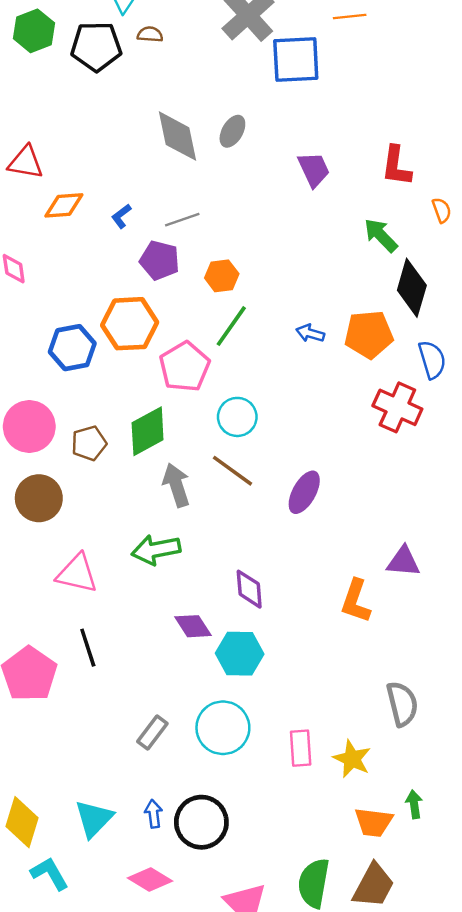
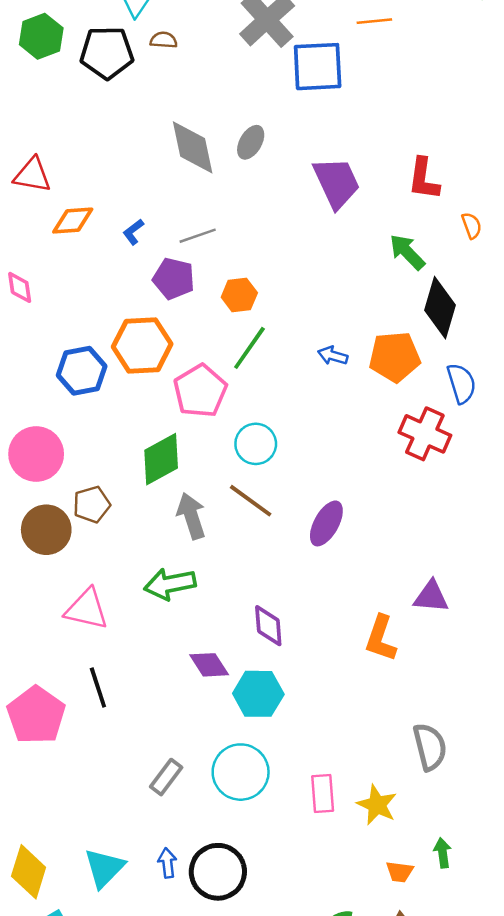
purple trapezoid: (314, 169) -> (337, 183), size x1.4
brown pentagon: (89, 443) -> (92, 504), moved
orange trapezoid: (374, 822) -> (400, 872), size x0.7

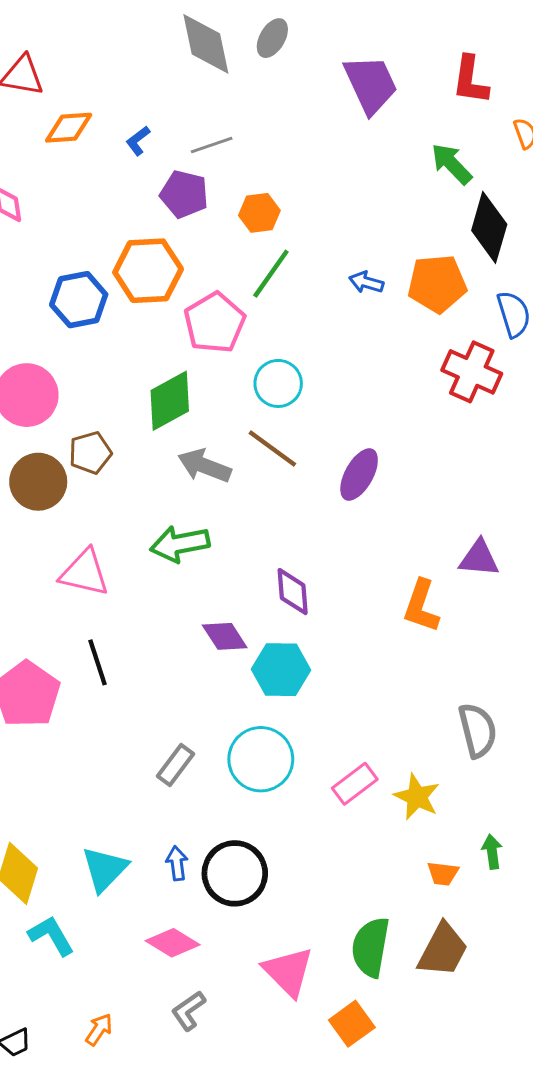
gray arrow: (191, 516) -> (204, 466), turned -51
pink rectangle: (323, 794) -> (355, 784), turned 57

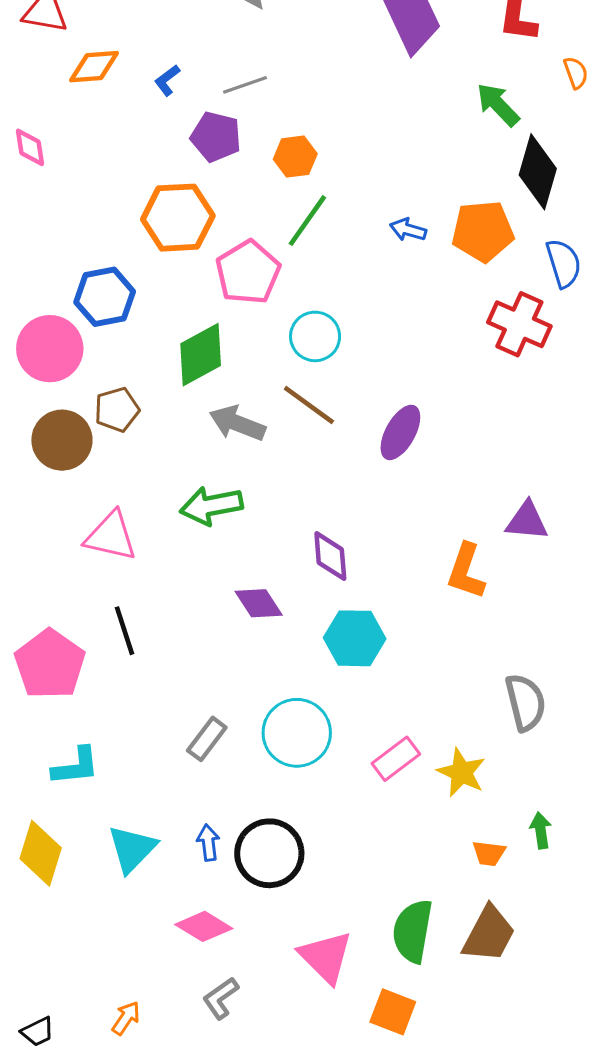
blue hexagon: (79, 300) -> (105, 297), moved
cyan hexagon: (281, 670) -> (355, 638), moved
cyan L-shape: (51, 936) -> (76, 766), moved, turned 114
orange square: (352, 1024) -> (393, 1012), turned -33

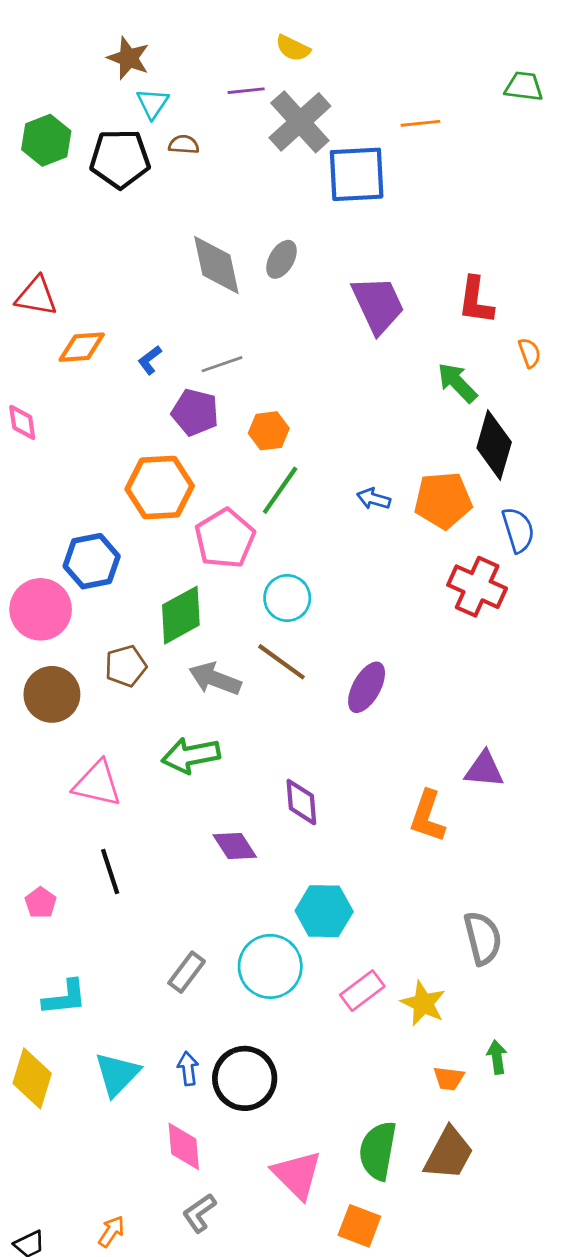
brown pentagon: (117, 410) -> (126, 666), moved
cyan hexagon: (355, 638) -> (324, 911), moved
pink pentagon: (50, 664) -> (41, 903), size x0.5
pink diamond: (204, 926) -> (184, 1146), turned 54

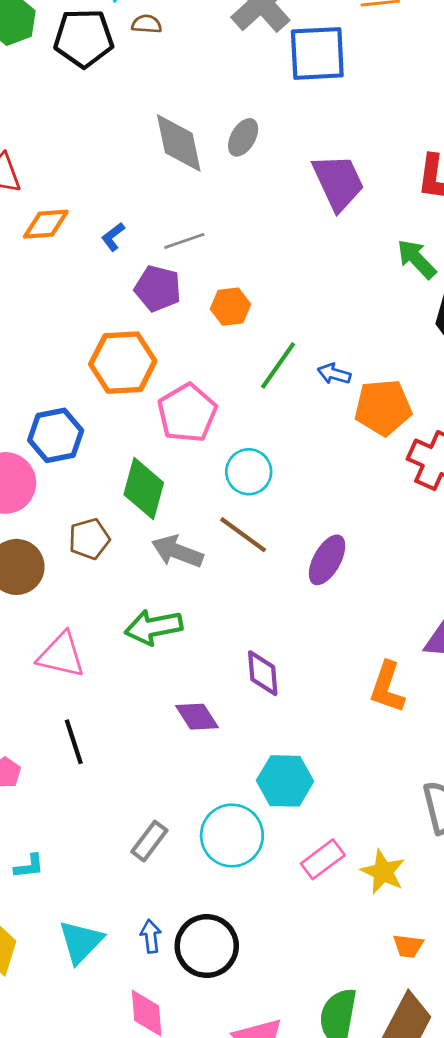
green line: (280, 490) -> (278, 365), moved
orange pentagon: (443, 500) -> (383, 407), moved
green diamond: (181, 615) -> (144, 489), turned -46
cyan L-shape: (65, 998) -> (29, 866), size x0.7

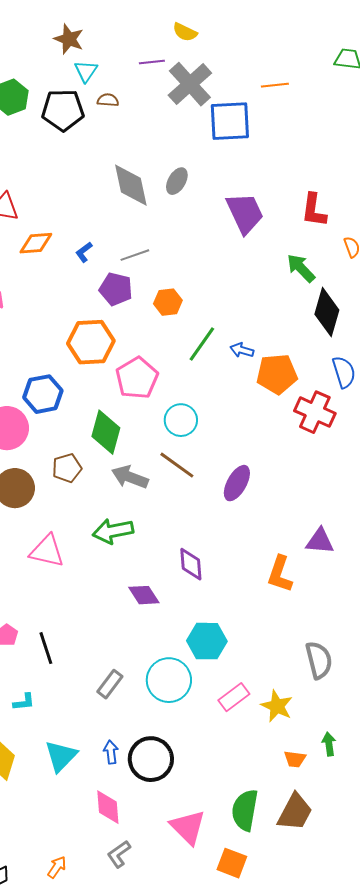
black line: (74, 742) -> (46, 648), moved

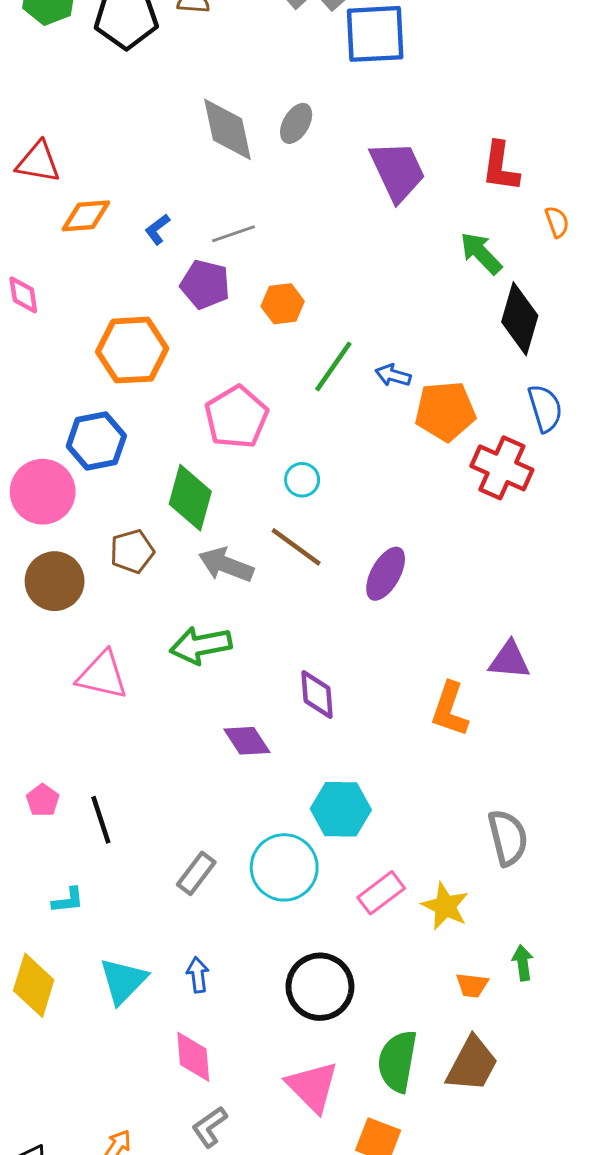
orange hexagon: (91, 342) -> (132, 350), moved
cyan circle: (181, 420) -> (302, 480), size x0.7
black circle: (151, 759) -> (320, 987), moved

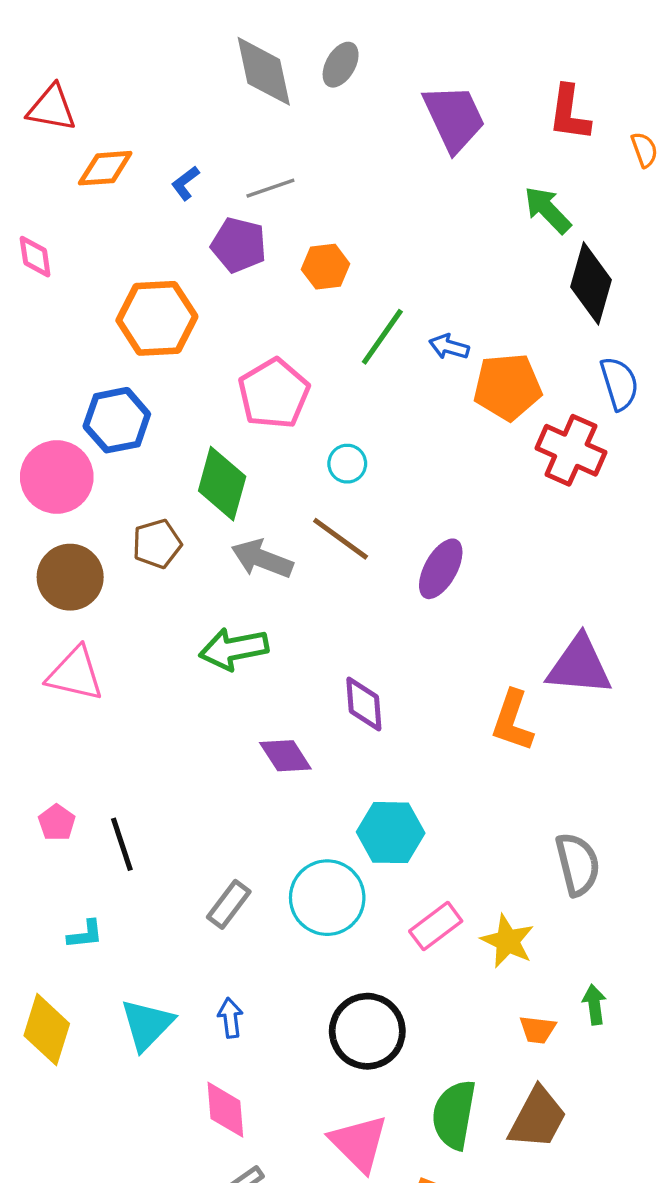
orange semicircle: (557, 222) -> (644, 150), moved
purple triangle: (509, 660) -> (579, 666), size x1.4
pink triangle: (102, 675) -> (75, 674), moved

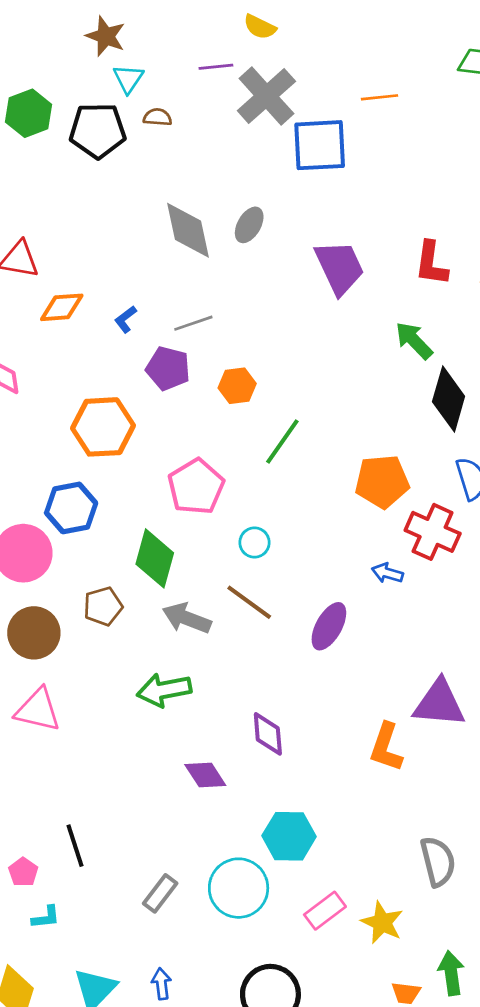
blue arrow: (449, 347) -> (387, 573), moved
pink pentagon: (57, 823) -> (23, 872), moved
green arrow: (594, 1005) -> (451, 973), size x1.4

